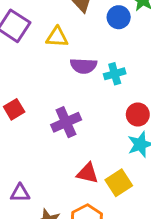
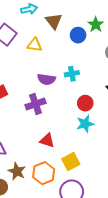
purple semicircle: (83, 66) -> (46, 79), moved
yellow square: (119, 183) -> (71, 162), moved

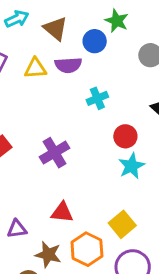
purple semicircle: (46, 79) -> (68, 65), moved
red triangle: (47, 140) -> (62, 212), moved

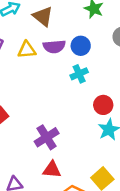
blue circle: (95, 41) -> (81, 46), moved
purple cross: (55, 153) -> (47, 137), moved

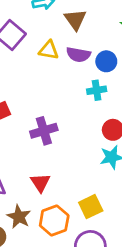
purple cross: (47, 137) -> (44, 131), moved
red triangle: (52, 170) -> (40, 183), turned 36

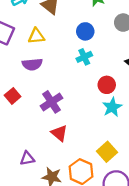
purple semicircle: (78, 54) -> (32, 64), moved
red triangle: (40, 183) -> (59, 133), moved

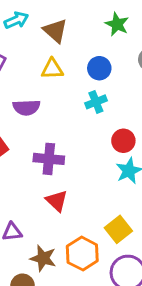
yellow triangle: (36, 36) -> (52, 69), moved
purple cross: (51, 102) -> (49, 159), turned 35

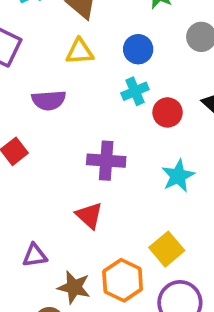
red circle: (123, 141) -> (168, 112), moved
purple cross: (49, 159) -> (106, 161), moved

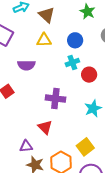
purple triangle: (35, 255) -> (26, 146), moved

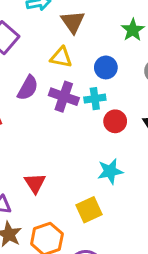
purple semicircle: (26, 65) -> (28, 88), turned -72
purple cross: (55, 99) -> (64, 97), moved
yellow square: (85, 147) -> (89, 210), moved

